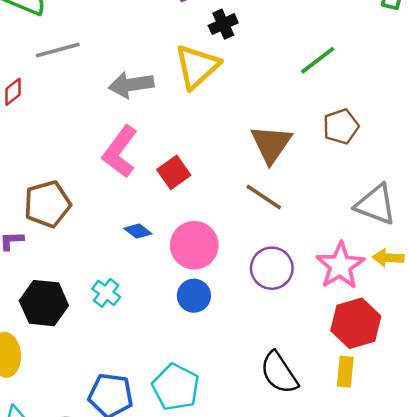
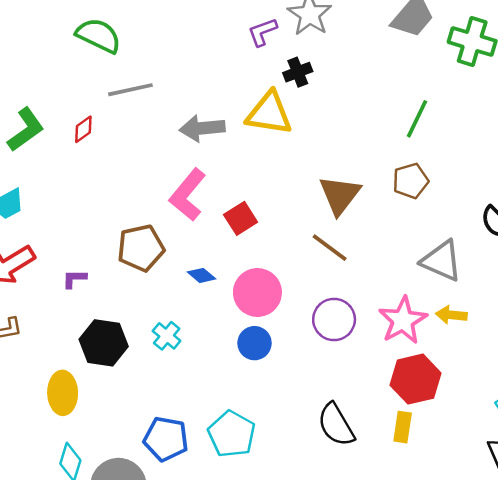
green line: (318, 60) -> (417, 119), moved, turned -30
yellow triangle: (197, 66) -> (269, 113), turned 48
brown pentagon: (47, 204) -> (141, 248), moved

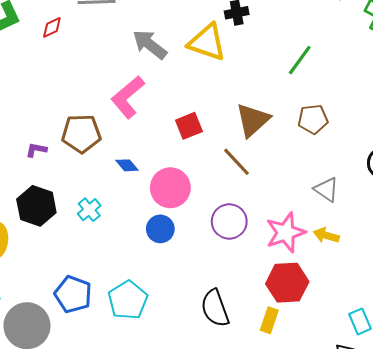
green line: (417, 119) -> (300, 60), moved
gray arrow: (202, 128) -> (150, 44), turned 33
red square: (241, 218) -> (189, 126), moved
gray triangle: (442, 261) -> (326, 189), size x0.7
purple L-shape: (74, 279) -> (36, 150), moved

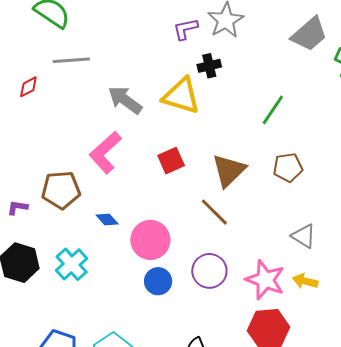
red square: (189, 126) -> (171, 161), moved
cyan cross: (89, 210) -> (72, 264), size x1.4
blue circle: (160, 229) -> (158, 281), moved
pink star: (286, 233) -> (265, 280), turned -30

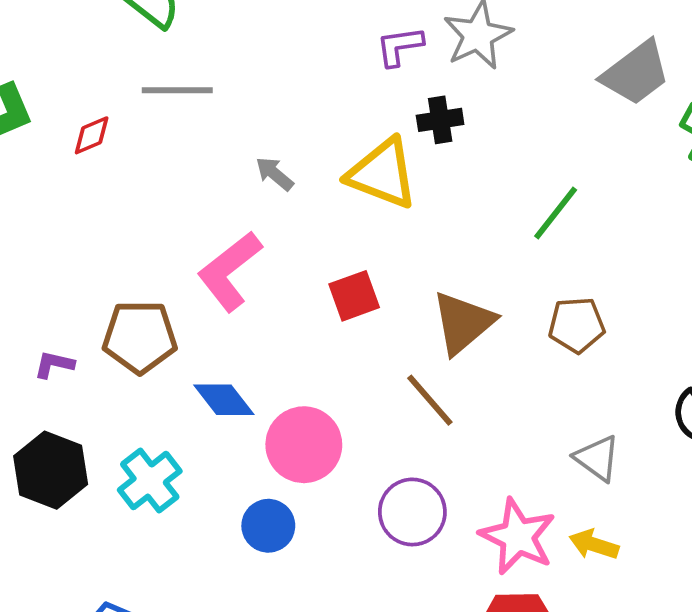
gray arrow: (125, 100) -> (274, 174), size x0.6
blue diamond: (107, 220) -> (224, 400), size x1.4
blue circle: (158, 281) -> (268, 526), moved

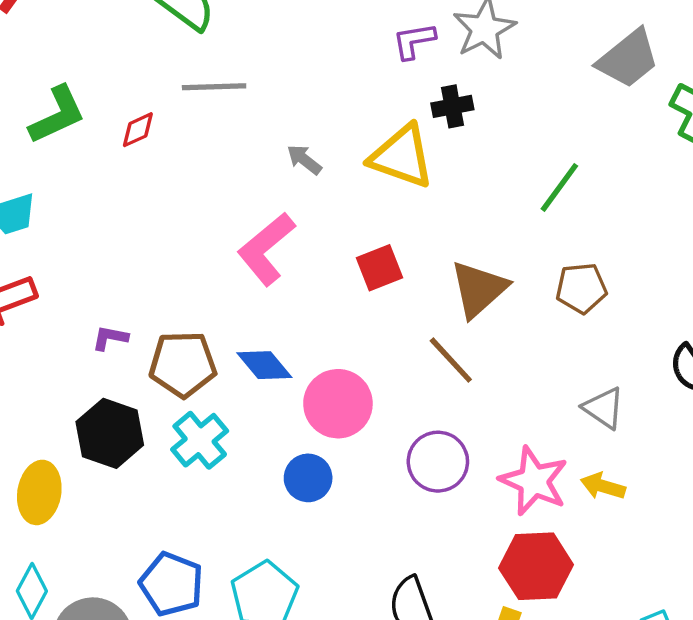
brown pentagon: (140, 337) -> (183, 364), moved

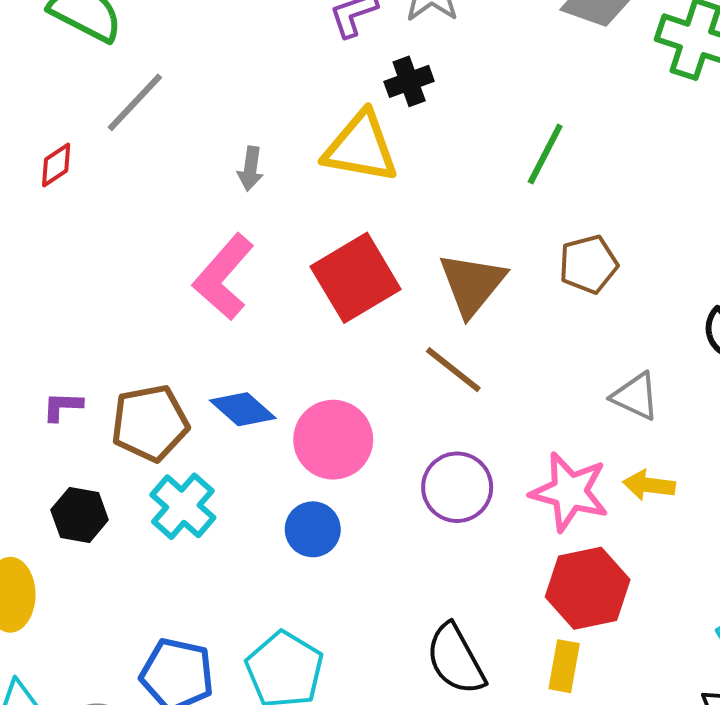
gray line: (214, 87) -> (135, 102), turned -36
gray arrow: (304, 160) -> (250, 169), turned -111
red square: (379, 268) -> (356, 278), size x1.6
black hexagon: (110, 433) -> (80, 515), size x0.7

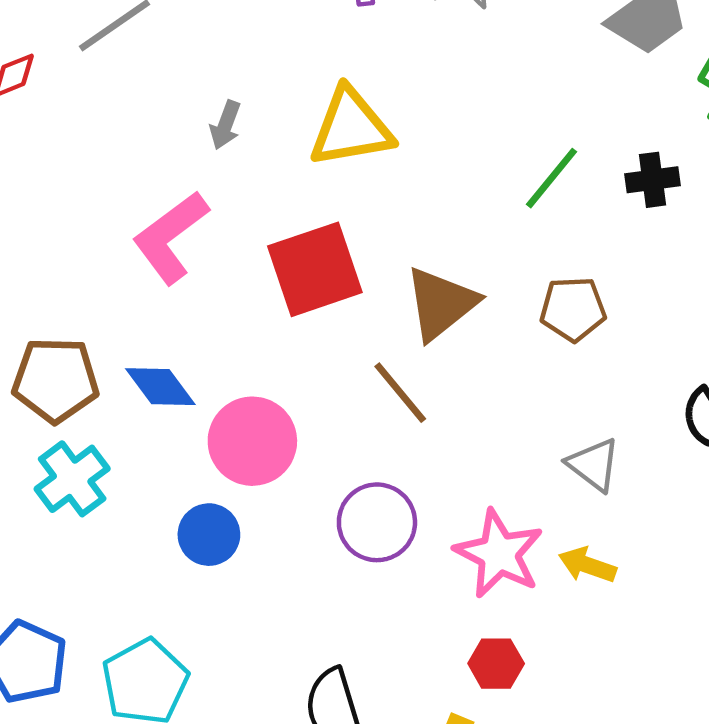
black cross: (409, 81) -> (652, 180), moved
yellow triangle: (361, 147) -> (351, 128), turned -32
red hexagon: (588, 588) -> (496, 664), size x0.6

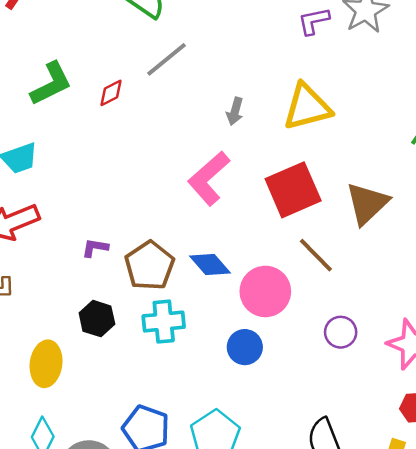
brown pentagon: (56, 380) -> (149, 266), turned -30
brown line: (400, 393) -> (316, 255), moved
cyan cross: (72, 479) -> (164, 322), turned 36
purple circle: (377, 522) -> (341, 332), size x0.7

